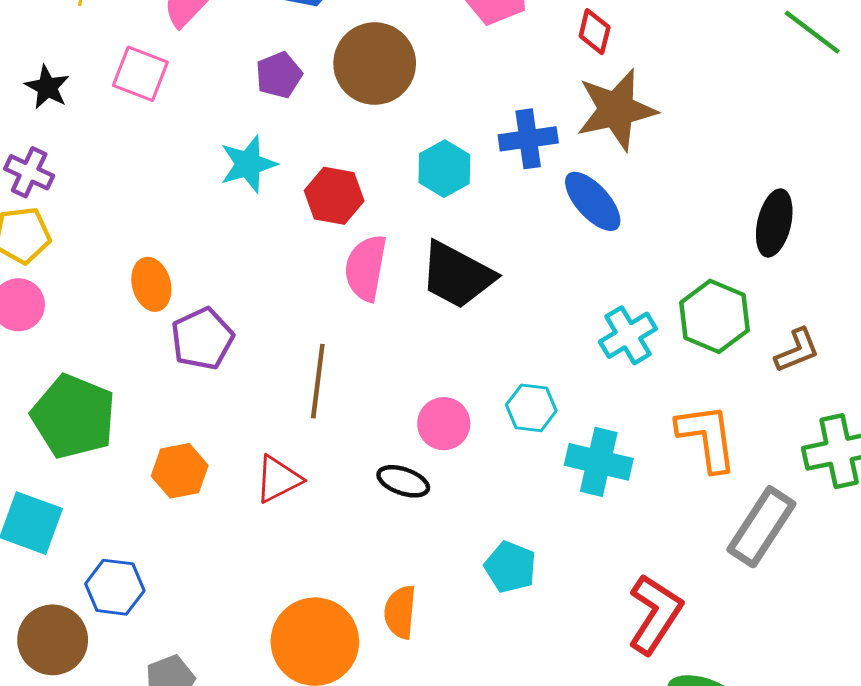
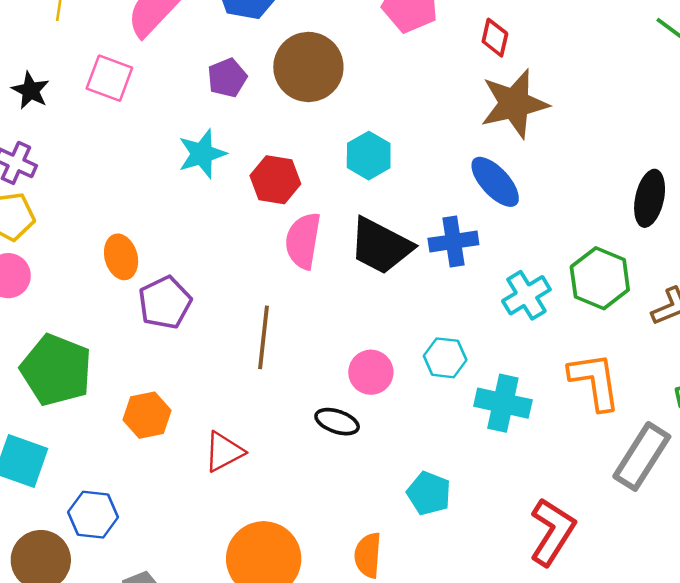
blue cross: (528, 139) -> (453, 241), moved
red triangle: (278, 479) -> (224, 452), moved
orange semicircle: (400, 612) -> (368, 555), moved

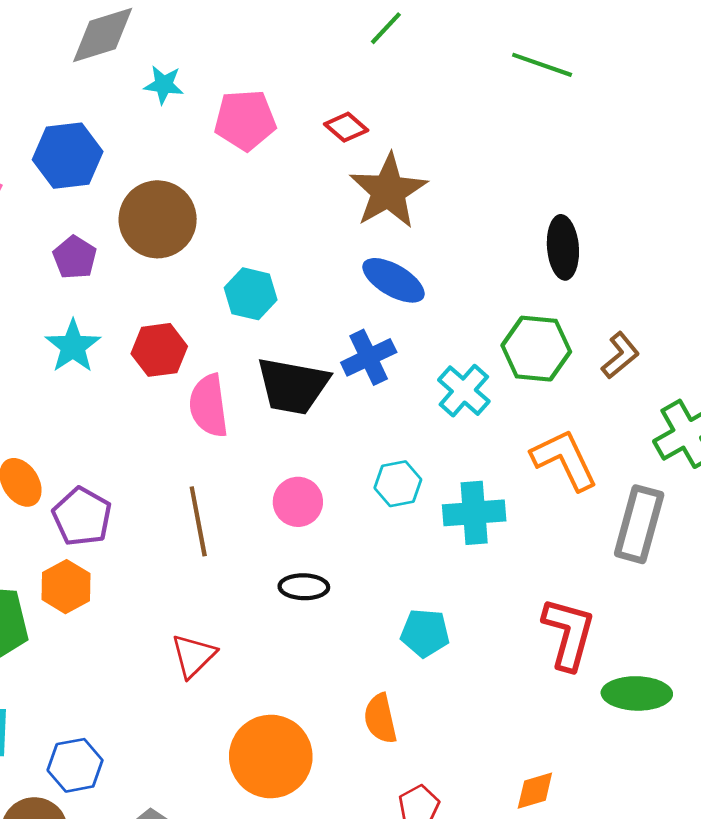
red diamond: (495, 38) -> (346, 127), turned -45
pink circle: (371, 372) -> (298, 502), moved
orange hexagon: (147, 415) -> (66, 587), moved

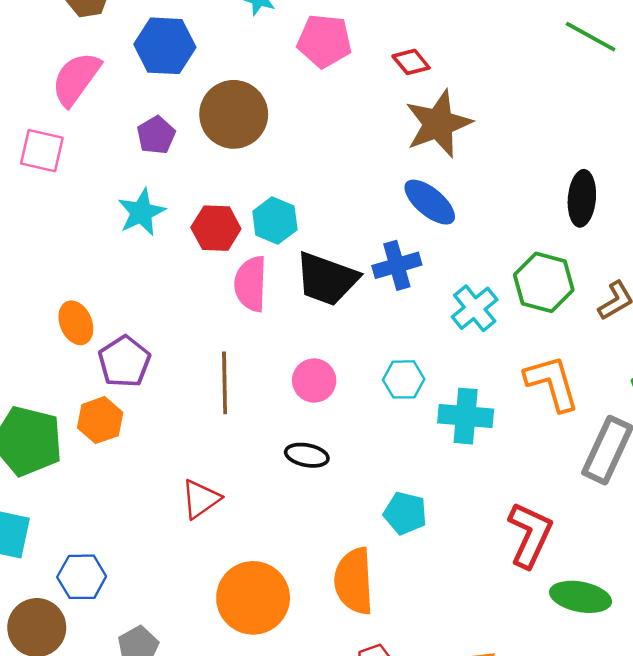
cyan hexagon: (251, 294) -> (275, 220), moved
orange semicircle: (380, 719) -> (354, 581), size x1.5

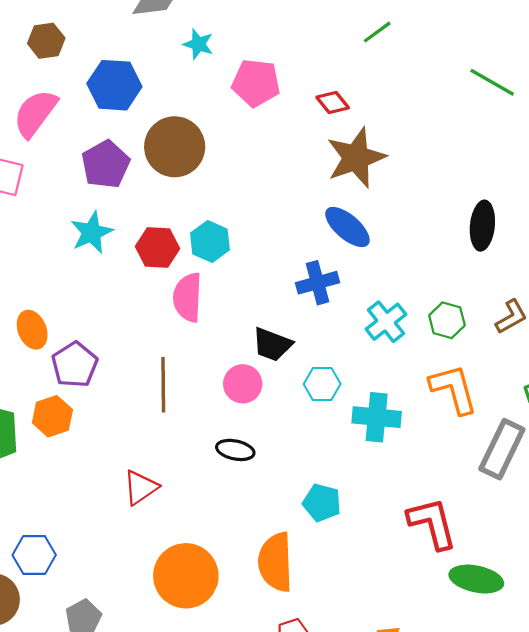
purple pentagon: (156, 135) -> (106, 164), size x1.4
black trapezoid: (327, 279) -> (272, 344), moved, size x0.7
green hexagon: (544, 282) -> (447, 320), moved, size x0.7
red L-shape: (530, 535) -> (432, 523), turned -40

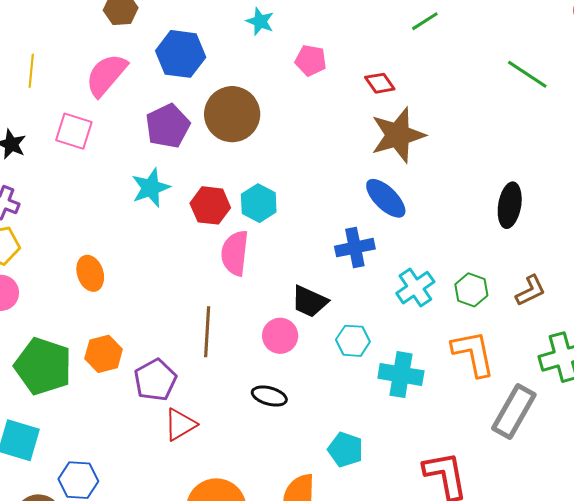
pink pentagon: (256, 83) -> (311, 60), size x0.7
purple pentagon: (75, 365) -> (155, 380), moved

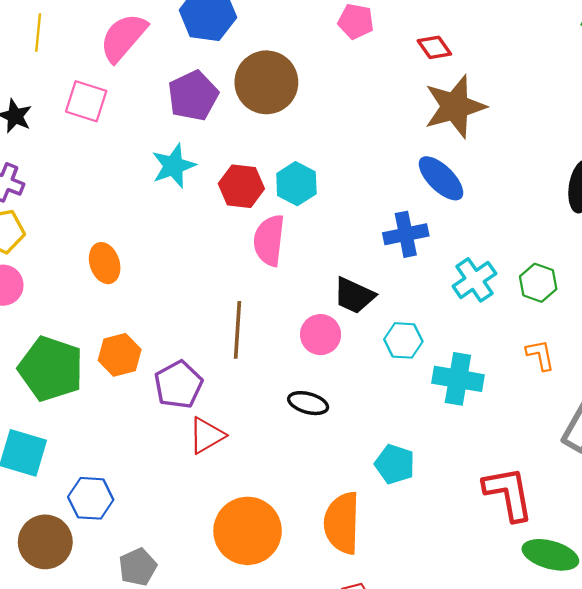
orange L-shape: (473, 353) -> (540, 355), size x0.6

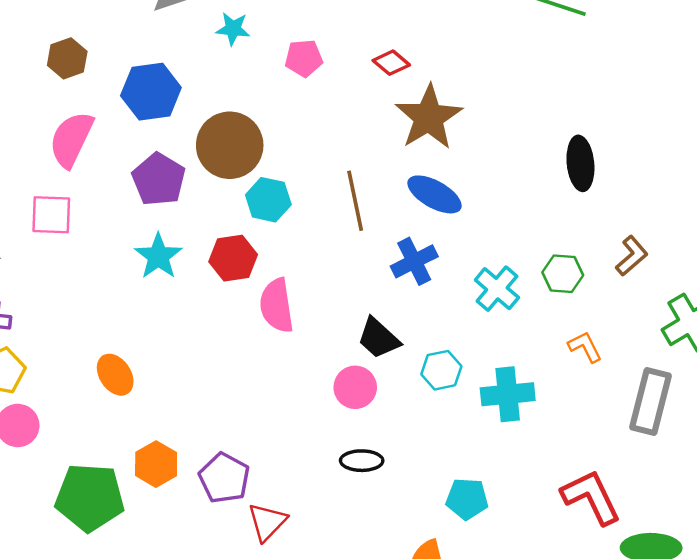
cyan hexagon: (296, 184) -> (268, 200), moved
black trapezoid: (354, 296) -> (379, 338), turned 33
brown line: (238, 330) -> (355, 201), moved

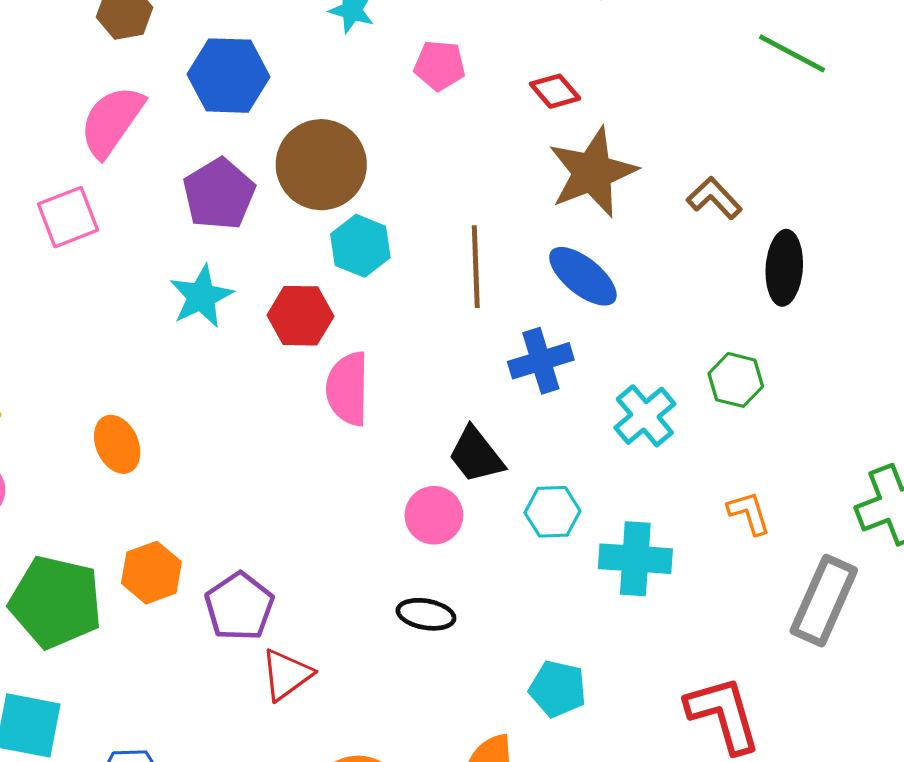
pink square: (51, 215) -> (68, 217), turned -33
brown L-shape: (632, 256) -> (714, 198), moved, turned -102
green hexagon: (563, 274) -> (736, 380), moved

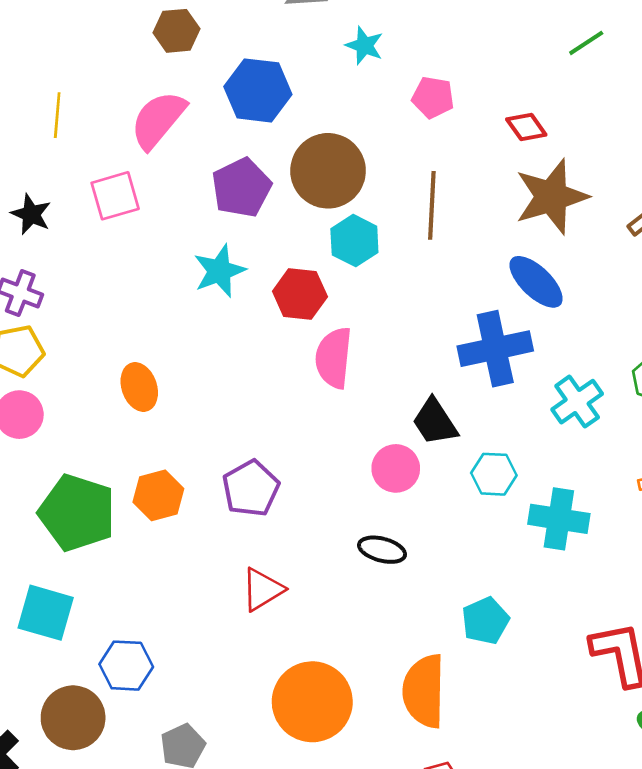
brown line: (476, 267) -> (432, 205), moved
blue cross: (541, 361) -> (495, 349), size x1.4
purple pentagon: (239, 607) -> (251, 488), moved
cyan pentagon: (558, 689) -> (485, 621), turned 30

